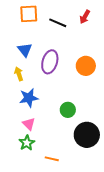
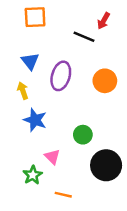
black line: (58, 23) -> (84, 37), moved
blue star: (29, 98) -> (35, 120), turned 30
pink triangle: (29, 124) -> (52, 157), moved

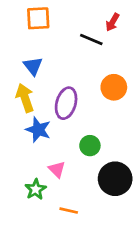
purple ellipse: (61, 76) -> (66, 103), moved
yellow arrow: (23, 91) -> (25, 98), size x1.5

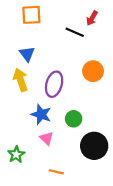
blue star: (38, 130) -> (41, 114), moved
green star: (36, 189) -> (16, 154), moved

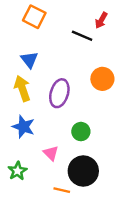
orange square: (31, 15) -> (34, 17), turned 30
blue star: (41, 114) -> (23, 127), moved
black circle: (94, 146) -> (83, 171), moved

